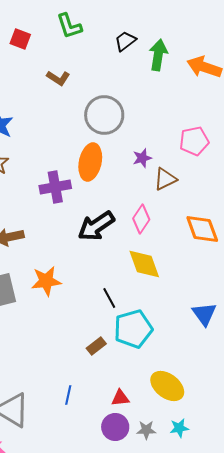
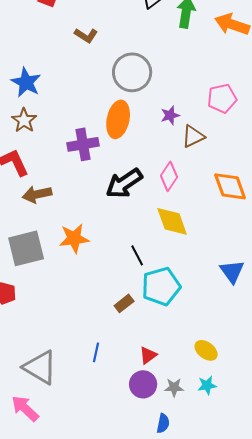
yellow ellipse: (167, 386) -> (206, 350), moved, size x0.7
red triangle: (120, 398) -> (148, 355), turned -30

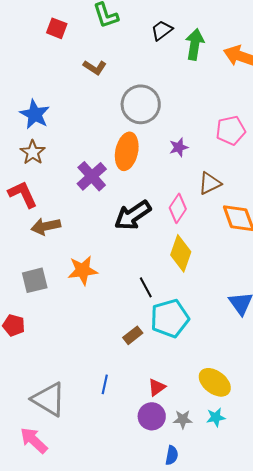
brown triangle: (193, 136) -> (210, 183), moved
purple cross: (83, 144) -> (92, 176), turned -32
yellow diamond: (172, 221) -> (181, 253), turned 39
gray square: (26, 248) -> (35, 280), size x0.7
yellow ellipse: (206, 350) -> (215, 382), size x1.4

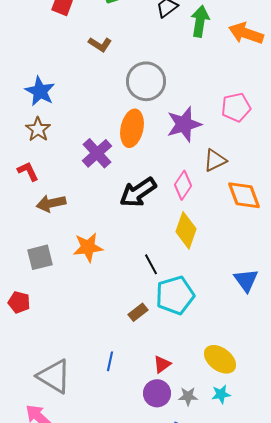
purple star: (179, 147) -> (184, 124), size x1.8
red L-shape: (23, 194) -> (28, 171), size x0.7

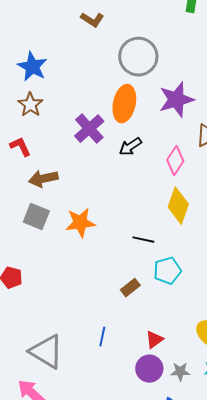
black arrow: (138, 192) -> (130, 147), moved, size x0.6
gray square: (40, 257) -> (36, 217), moved, turned 36
black line: (151, 264) -> (143, 240), turned -50
cyan pentagon: (175, 295) -> (167, 271), size x0.7

